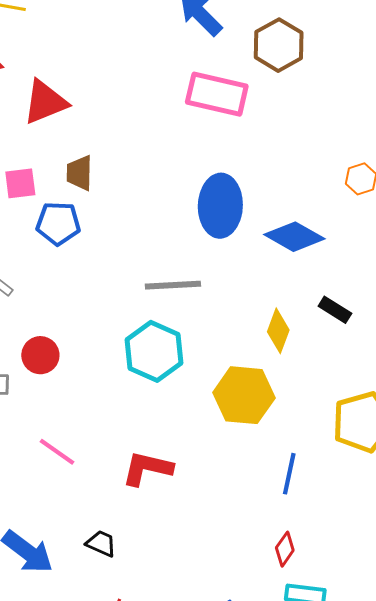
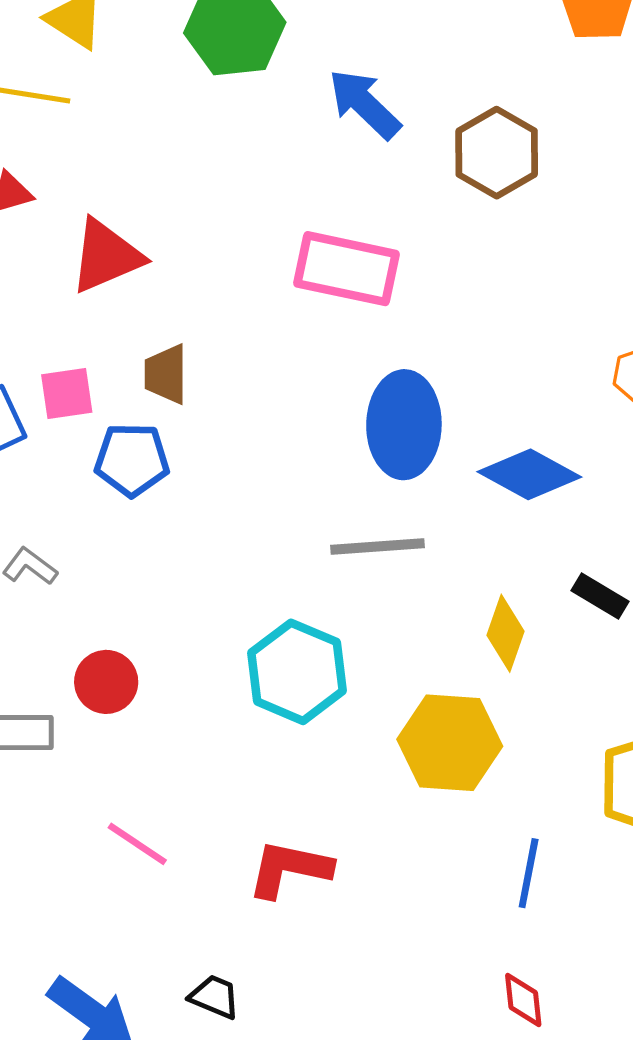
pink rectangle: (217, 94) -> (347, 269), moved
gray line: (173, 285) -> (377, 546), moved
red diamond: (285, 549) -> (523, 1000), turned -40

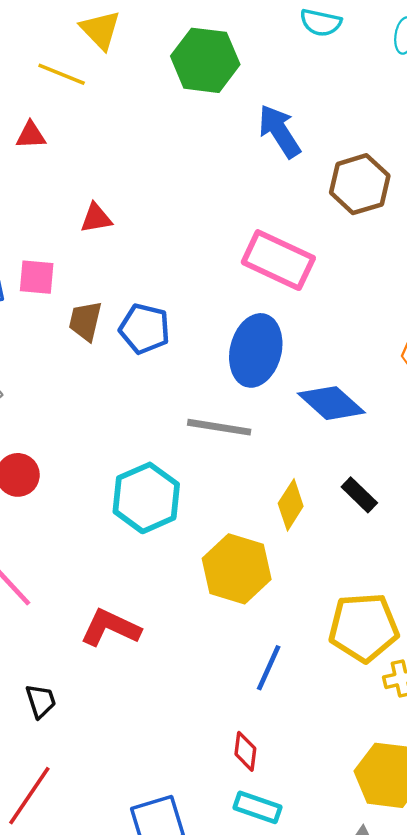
red triangle: (106, 256) -> (96, 218), moved, size x0.6
pink rectangle: (347, 269) -> (278, 260), moved
brown trapezoid: (166, 374) -> (85, 321), moved
blue pentagon: (132, 460) -> (145, 329), moved
black trapezoid: (214, 997) -> (41, 701), turned 36

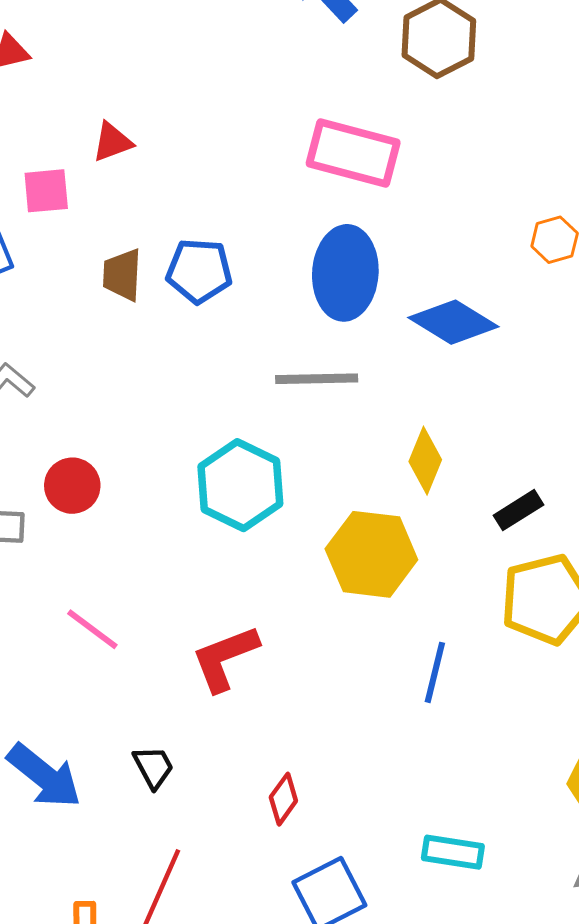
pink square: (37, 277) -> (46, 191), moved
black rectangle: (359, 495) -> (518, 510), moved, turned -66
red L-shape: (110, 628) -> (225, 658), turned -36
red diamond: (245, 751) -> (283, 799), moved, turned 39

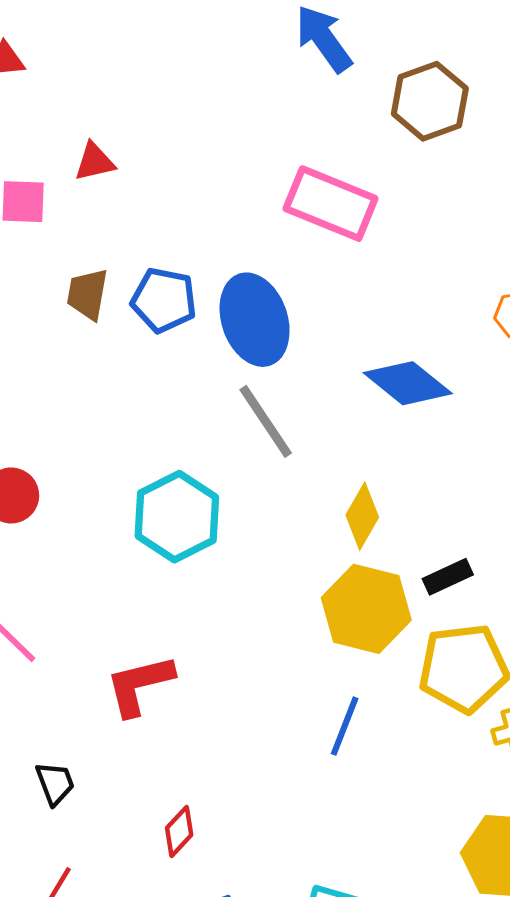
blue ellipse: (345, 273) -> (255, 320), moved, turned -30
gray line: (317, 379) -> (266, 421), turned 50
yellow hexagon: (371, 554) -> (366, 609), moved

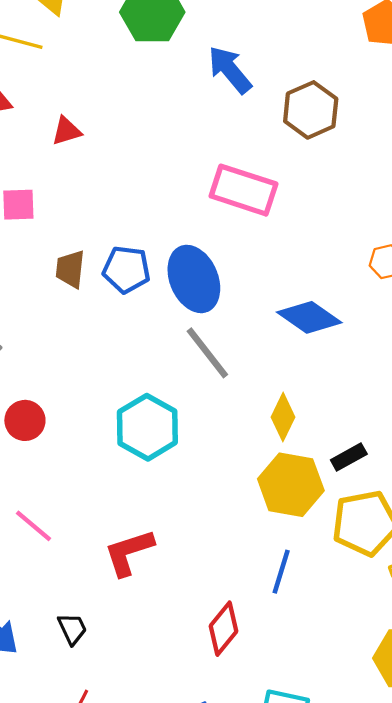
red triangle: (95, 162) -> (66, 131), moved
red diamond: (179, 831) -> (223, 629), moved, size x1.4

